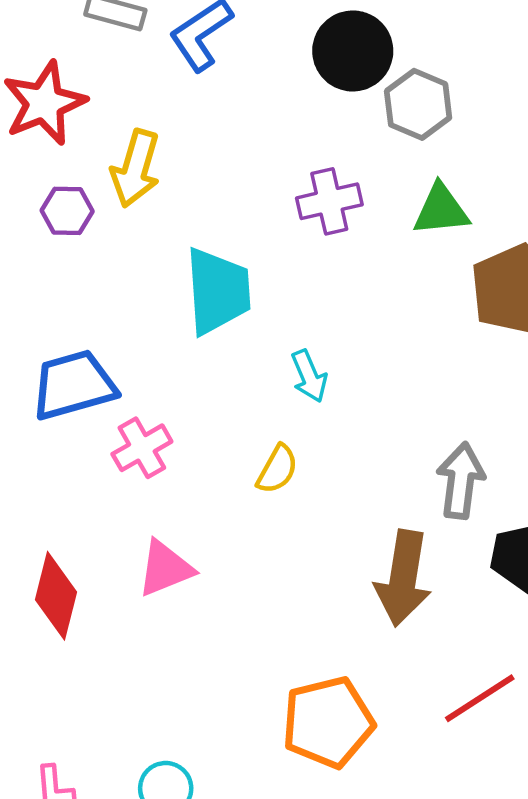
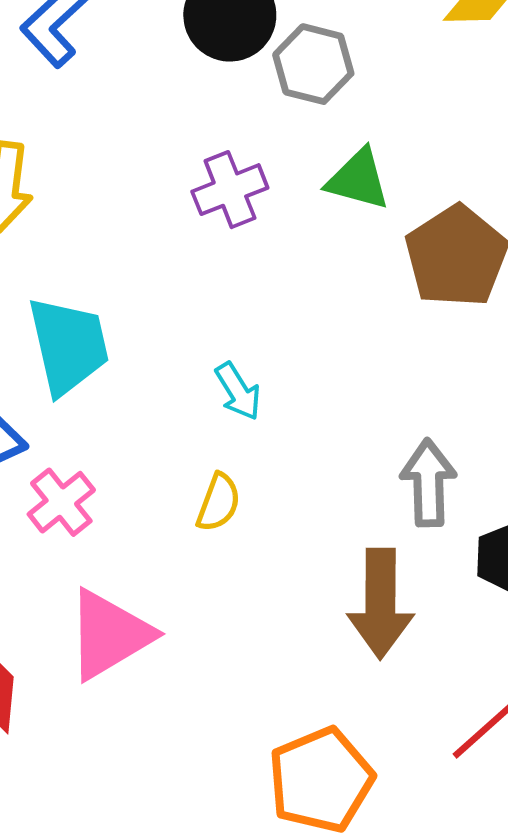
green triangle: (441, 210) -> (358, 179), turned 30
cyan trapezoid: (218, 291) -> (68, 346), moved
pink triangle: (165, 568) -> (109, 635), size x1.4

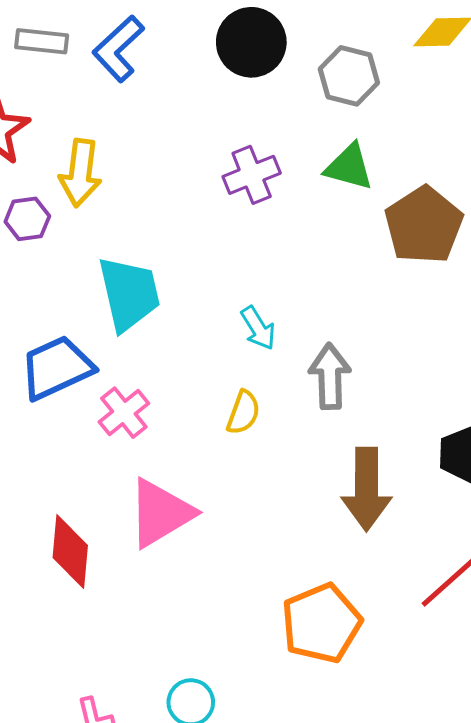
gray hexagon: (313, 64) -> (349, 76), moved
gray arrow: (428, 483) -> (330, 376), moved

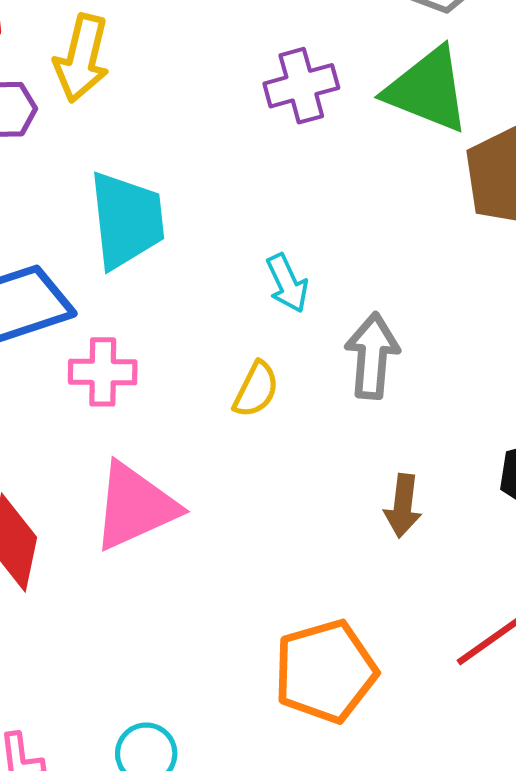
green triangle: (349, 167) -> (427, 90), size x1.4
pink cross: (124, 413) -> (103, 372), turned 33
brown arrow: (367, 489) -> (403, 506), size x0.6

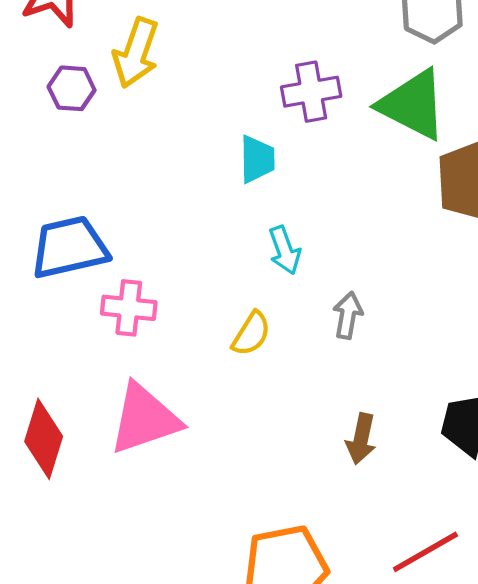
cyan trapezoid: (127, 220) -> (257, 159), moved, size x0.6
gray arrow: (372, 356) -> (348, 315), size x0.7

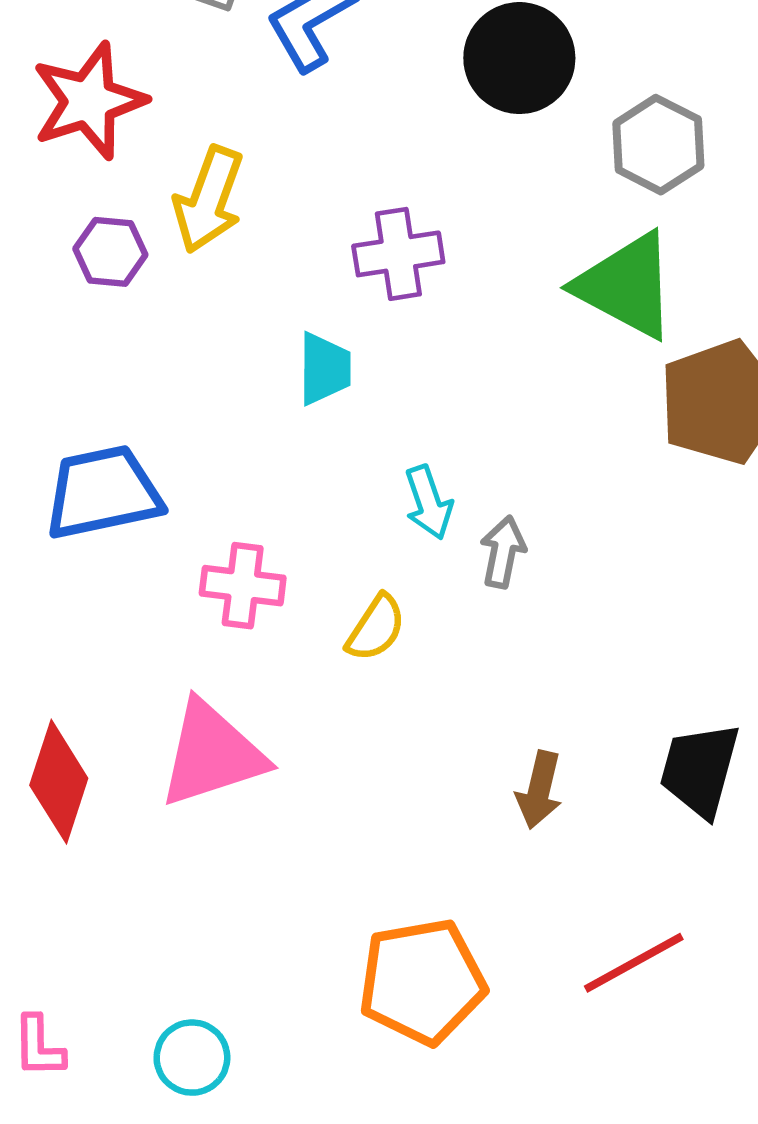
purple cross: (311, 92) -> (398, 254), moved
cyan trapezoid: (257, 159) -> (324, 369), moved
pink cross: (129, 308) -> (243, 586), moved
gray arrow: (348, 315) -> (503, 552), moved

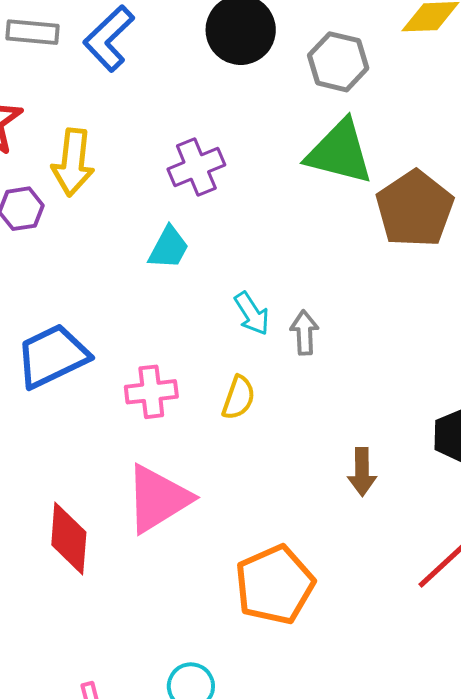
cyan trapezoid: (324, 369) -> (169, 248), turned 42
orange pentagon: (422, 982) -> (275, 585), moved

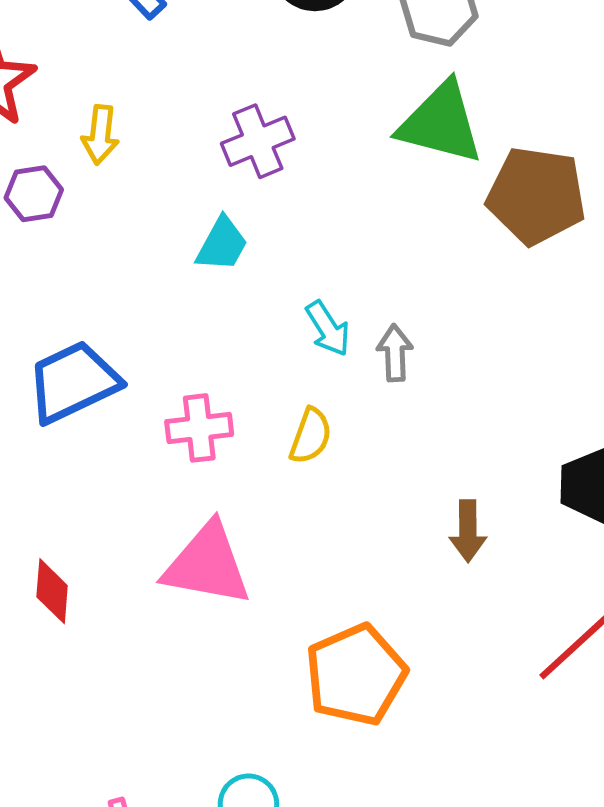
yellow arrow: (73, 162) -> (100, 135), size x0.7
brown pentagon: (415, 209) -> (536, 196), turned -30
pink triangle: (158, 499) -> (207, 565), turned 42
red diamond: (69, 538) -> (52, 591), moved, size x0.7

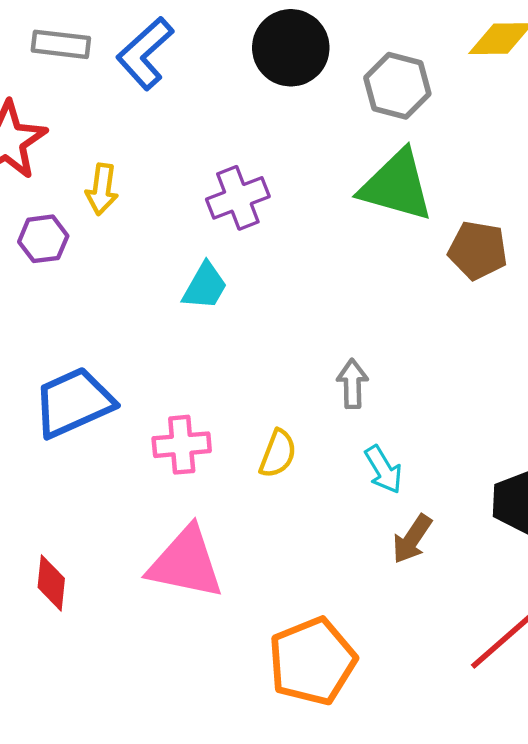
brown pentagon: (536, 196) -> (478, 250), size x0.7
cyan arrow: (328, 329) -> (383, 470), moved
brown arrow: (468, 531) -> (412, 539), turned 33

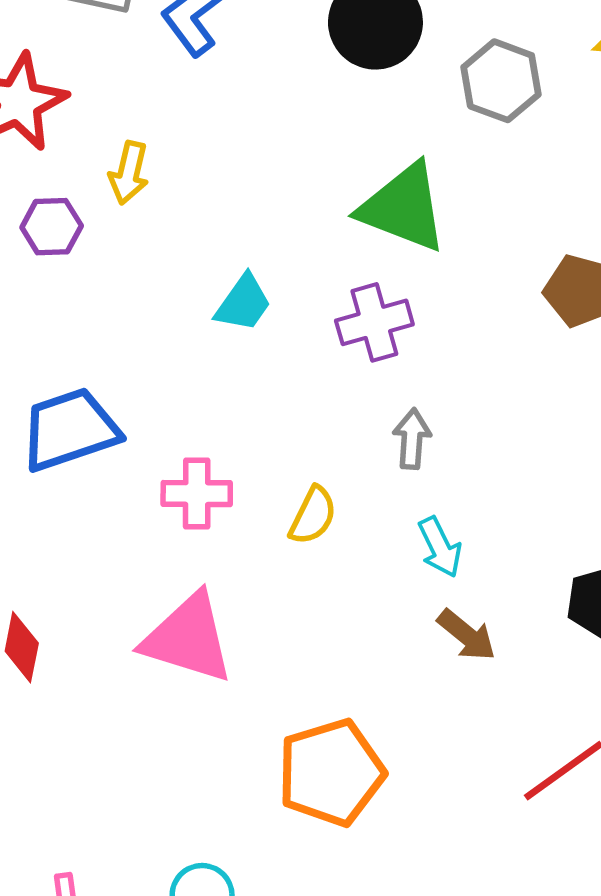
green triangle: (396, 186) -> (403, 208), moved
purple cross: (238, 198) -> (374, 322), moved
brown arrow: (412, 539) -> (467, 635), turned -90

